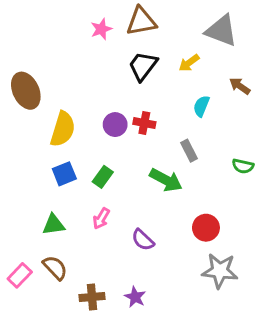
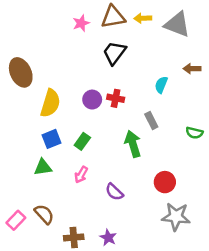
yellow arrow: (189, 63) -> (143, 18), moved, turned 35
brown arrow: (240, 86) -> (192, 69), turned -35
green arrow: (166, 180) -> (133, 144), turned -135
green triangle: (54, 225) -> (43, 167), moved

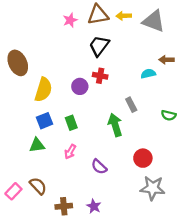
cyan semicircle: (161, 85) -> (148, 74), moved, turned 56
red cross: (116, 98) -> (100, 76), moved
green rectangle: (82, 141) -> (71, 123), turned -56

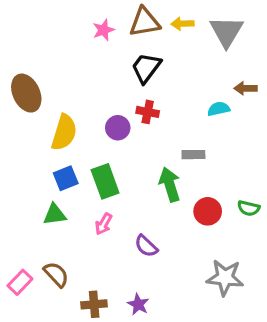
gray triangle: (154, 21) -> (227, 32), turned 40
gray rectangle: (131, 105) -> (193, 155), turned -64
green semicircle: (169, 115) -> (249, 208), moved
green rectangle: (71, 123) -> (105, 181), size x1.5
red circle: (143, 158) -> (208, 211), moved

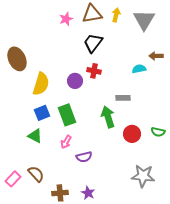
yellow arrow: (182, 24) -> (116, 15), turned 104
green triangle: (55, 214) -> (35, 136), turned 35
purple semicircle: (146, 246) -> (84, 157), moved, turned -56

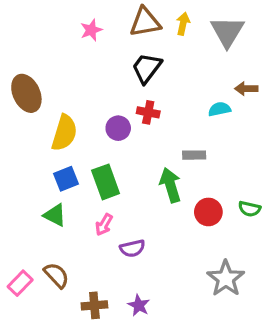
pink star: (66, 19) -> (91, 30), moved
gray star: (143, 176) -> (226, 278), turned 30

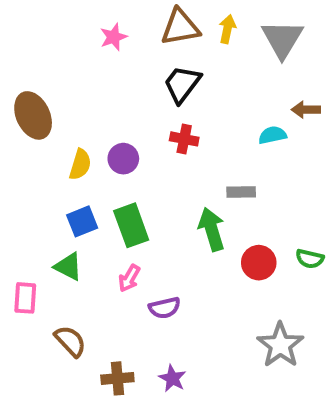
purple circle: (118, 128) -> (123, 159), moved
yellow semicircle: (64, 133) -> (80, 165), size x0.7
pink rectangle: (20, 283) -> (25, 298), moved, turned -40

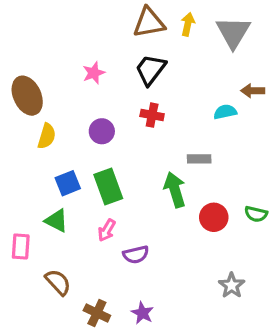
pink star: (114, 37) -> (94, 73), moved
yellow semicircle: (80, 165) -> (47, 136), moved
gray star: (280, 345) -> (232, 285), size x0.7
brown cross: (117, 378) -> (97, 313), turned 30

